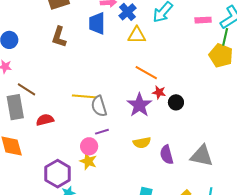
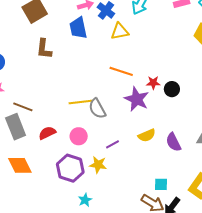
orange line: (146, 73) -> (121, 71), moved
purple line: (102, 132) -> (112, 144), moved
pink circle: (89, 146) -> (79, 136), moved
purple hexagon: (58, 174) -> (70, 168), moved

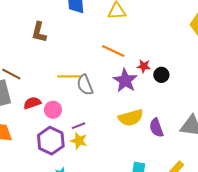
brown L-shape: (44, 49) -> (39, 32), moved
yellow semicircle: (147, 135) -> (131, 118), size x1.4
pink circle: (79, 136) -> (53, 110), moved
purple line: (112, 144) -> (78, 126), moved

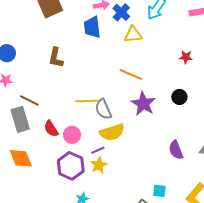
red star: (144, 66) -> (186, 57), moved
red semicircle: (32, 103) -> (51, 129), turned -102
yellow semicircle: (131, 118) -> (112, 132), moved
yellow star: (79, 141) -> (99, 165), turned 30

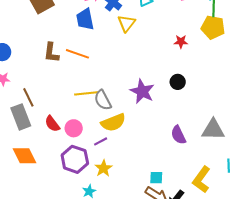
yellow triangle: (133, 35) -> (126, 23), turned -42
orange line: (131, 74) -> (77, 54), moved
brown line: (29, 100) -> (28, 97), turned 42
yellow star: (99, 165) -> (104, 168), moved
cyan square: (159, 191) -> (156, 178), moved

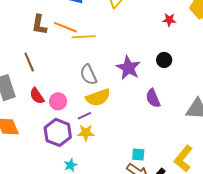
yellow line: (86, 93) -> (84, 37), moved
brown line: (28, 97) -> (29, 62), moved
purple semicircle: (178, 135) -> (153, 98), moved
yellow star: (104, 168) -> (86, 133), moved, turned 30

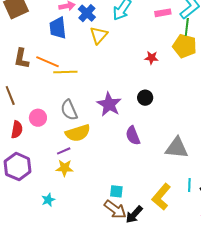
red semicircle: (37, 96) -> (17, 130), turned -138
pink circle: (58, 101) -> (38, 118), moved
purple hexagon: (58, 132) -> (18, 167), moved

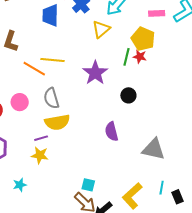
green line: (187, 27) -> (127, 57), moved
yellow triangle: (99, 35) -> (101, 29), moved
yellow pentagon: (185, 46) -> (143, 39), moved
orange line: (47, 62) -> (34, 69), moved
purple star: (109, 104) -> (95, 73), moved

